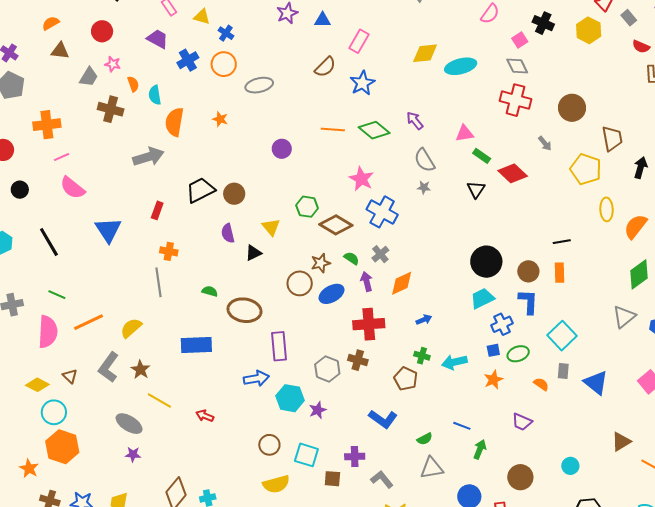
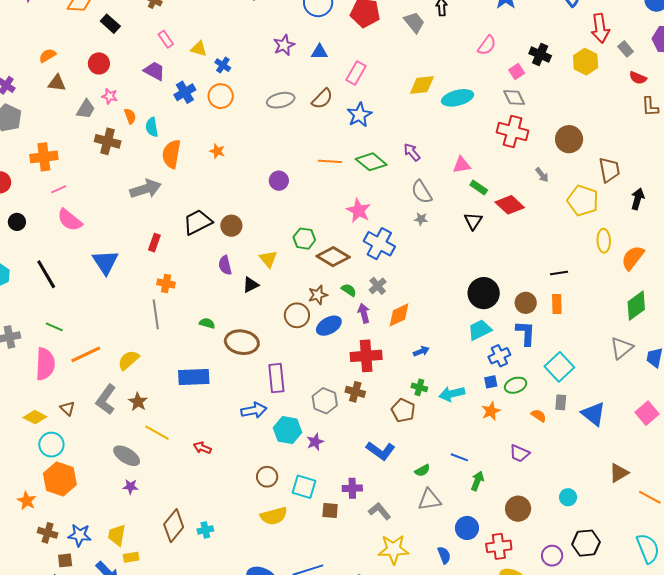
gray ellipse: (259, 85) -> (281, 100), moved

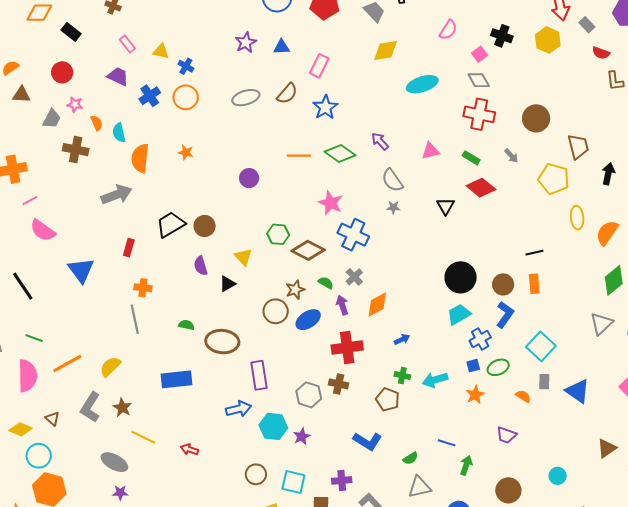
yellow diamond: (422, 85) -> (386, 50), moved
green rectangle: (479, 187) -> (471, 158), moved
blue L-shape: (526, 333) -> (505, 315), turned 36

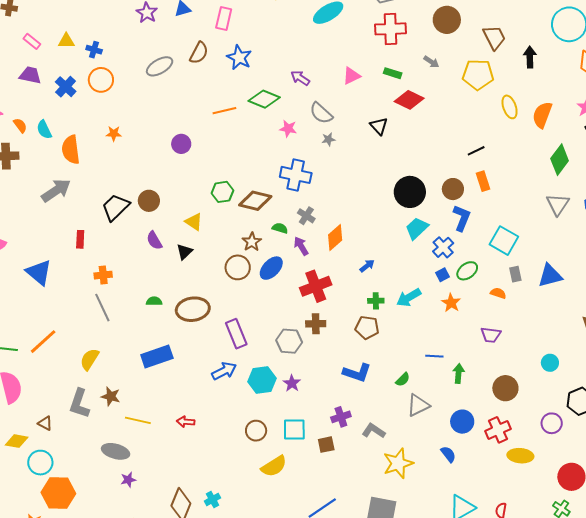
pink star: (330, 203) -> (288, 129), moved, size x0.7
orange line: (67, 364) -> (43, 342), moved
blue triangle: (578, 391) -> (550, 276), turned -36

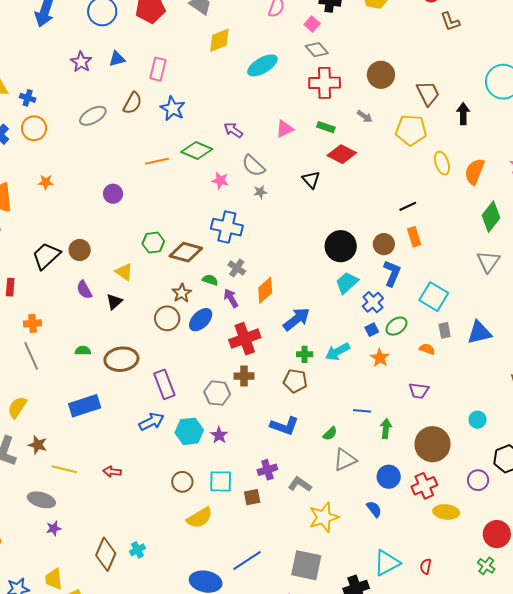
blue arrow: (367, 266) -> (297, 319), size x1.8
brown circle: (505, 388) -> (433, 444), size x1.4

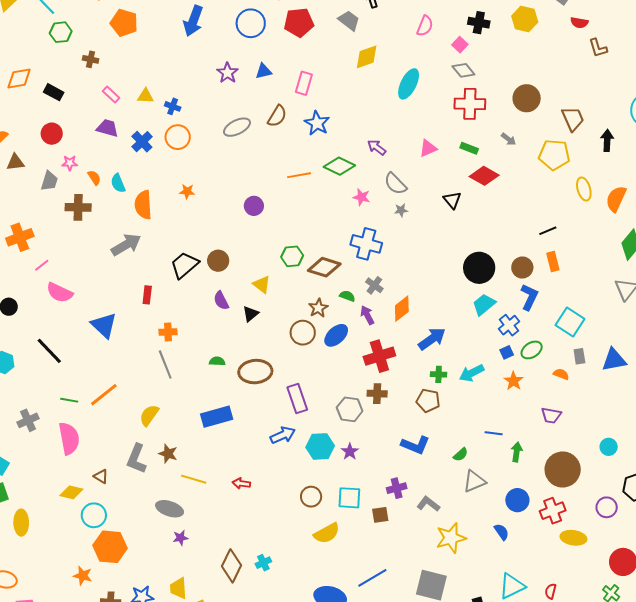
cyan ellipse: (262, 65) -> (409, 84), turned -36

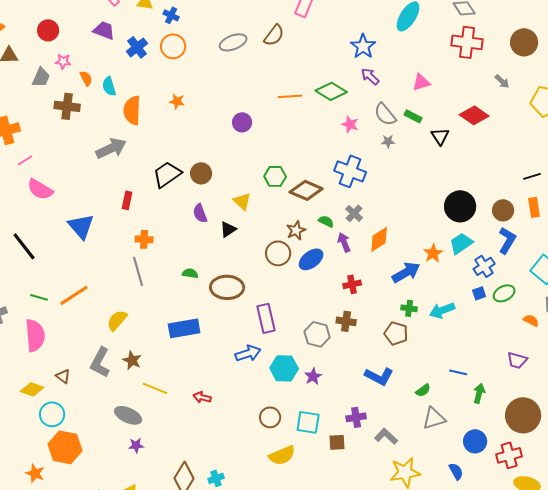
blue star: (317, 123) -> (363, 46), moved
green rectangle: (469, 148) -> (413, 116), moved
red cross: (379, 356) -> (352, 284), size x0.6
orange star: (514, 381) -> (433, 253), moved

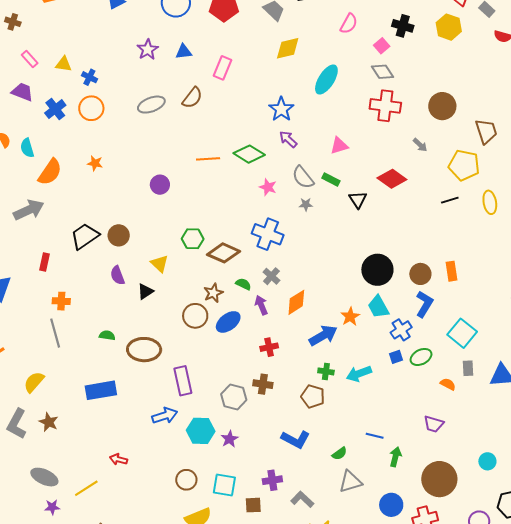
orange semicircle: (132, 110) -> (50, 172), turned -148
black line: (532, 176) -> (450, 200), moved
cyan trapezoid: (461, 243) -> (378, 307), turned -85
yellow line: (155, 388) -> (86, 488), moved, turned -55

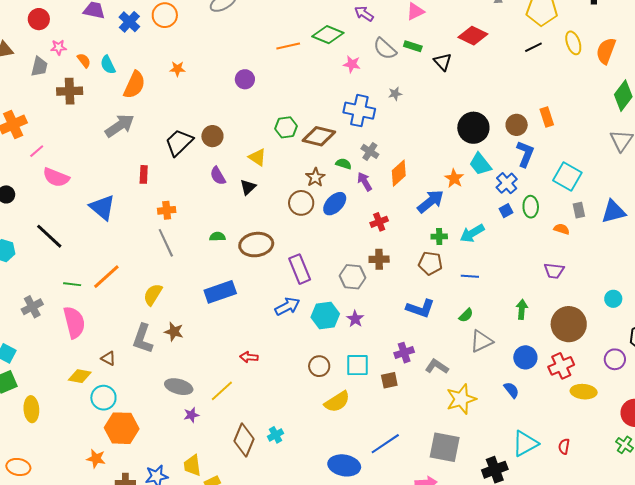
gray star: (306, 204) -> (395, 94), moved
green ellipse: (421, 357) -> (531, 207), turned -55
blue line: (375, 436) -> (470, 276), moved

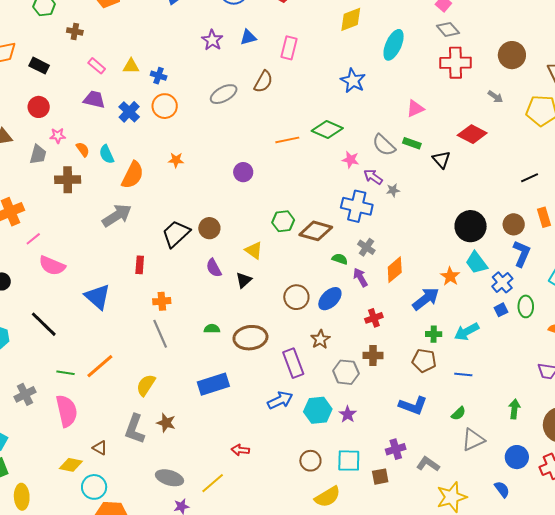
purple arrow: (364, 14) -> (373, 177), moved
black line: (533, 47) -> (530, 178), moved
brown star: (315, 177) -> (320, 339), moved

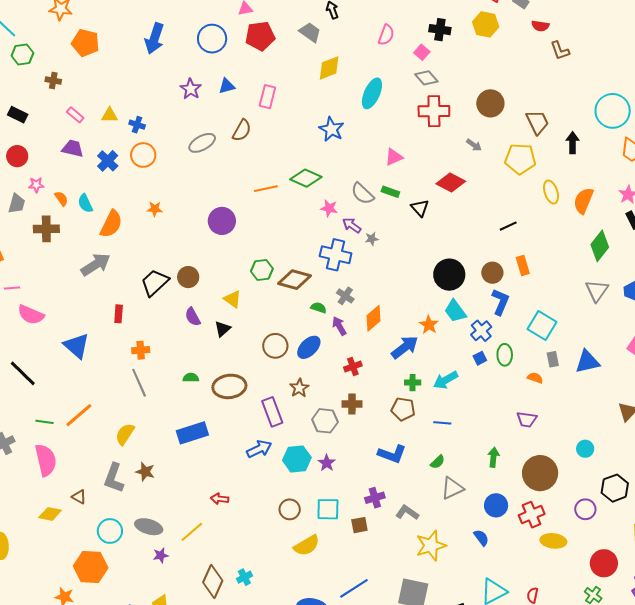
purple circle: (243, 172) -> (222, 221), size x1.4
pink line: (33, 239) -> (12, 288), turned 35
cyan circle: (94, 487) -> (110, 531), moved

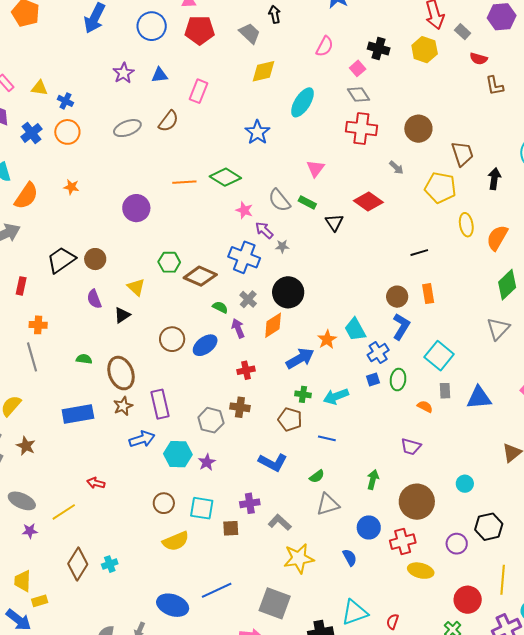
pink triangle: (394, 157) -> (315, 168), turned -36
black circle: (449, 275) -> (288, 292), moved
brown ellipse: (229, 386) -> (121, 373), turned 68
brown star: (299, 388) -> (123, 406), moved

